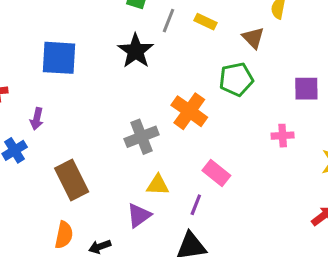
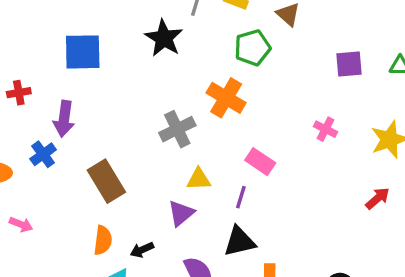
green pentagon: (236, 79) -> (252, 48), moved
purple arrow: (37, 119) -> (64, 119), size x1.5
pink cross: (283, 136) -> (325, 129), moved, turned 35

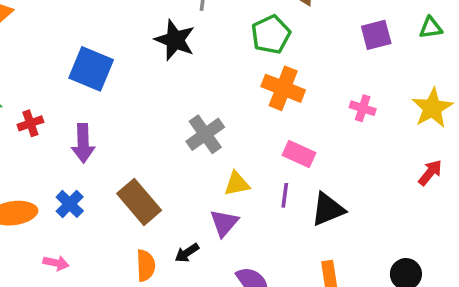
blue square: (83, 52) -> (91, 69), turned 33
orange cross: (226, 98) -> (283, 88), moved
blue cross: (43, 154) -> (70, 204), moved
black triangle: (239, 241) -> (328, 209), moved
black arrow: (142, 250) -> (187, 253), moved

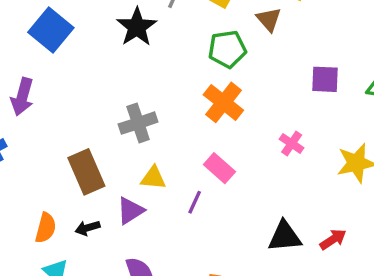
red arrow: (430, 173) -> (333, 239), moved
brown rectangle: (139, 202) -> (86, 172), moved
black triangle: (328, 209) -> (285, 236), moved

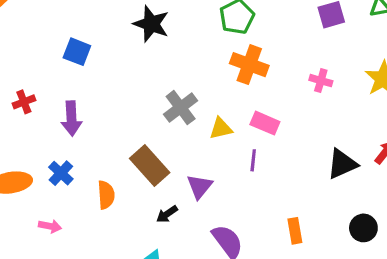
blue square: (51, 30) -> (77, 52), size x0.7
yellow triangle: (153, 178) -> (221, 128), moved
orange semicircle: (46, 228) -> (106, 195), moved

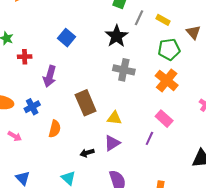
gray cross: (181, 108) -> (124, 70), moved, turned 30
yellow triangle: (221, 128) -> (114, 118), moved
brown rectangle: (150, 165) -> (86, 103), moved

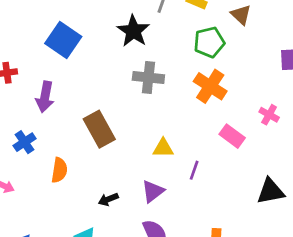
blue square: (67, 38) -> (63, 40), size x1.4
yellow triangle: (114, 118) -> (163, 148), moved
pink rectangle: (164, 119) -> (232, 136), moved
purple triangle: (112, 143) -> (153, 191), moved

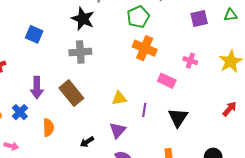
blue square: (63, 40) -> (34, 34), size x0.7
gray cross: (148, 77) -> (80, 52), moved
purple arrow: (45, 97) -> (37, 88), moved
black triangle: (271, 191) -> (178, 118), moved, turned -35

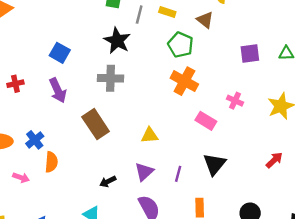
green pentagon: (138, 17) -> (181, 45), turned -30
purple arrow: (37, 88) -> (58, 90), moved, turned -30
purple line: (144, 110) -> (178, 174), moved
orange semicircle: (48, 128) -> (51, 162), moved

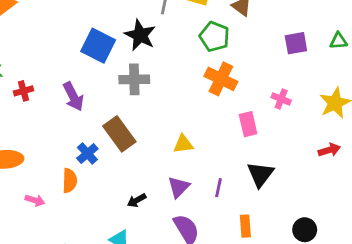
blue square: (60, 53) -> (98, 46), moved, size x1.4
pink rectangle: (206, 121) -> (248, 124), turned 48
blue cross: (35, 140) -> (87, 153), moved
red arrow: (274, 160) -> (329, 150), moved, turned 30

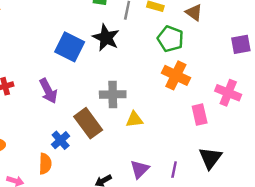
gray cross: (134, 79) -> (113, 94), moved
pink cross: (281, 99) -> (228, 93), size x1.5
yellow triangle: (183, 144) -> (134, 119), moved

